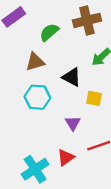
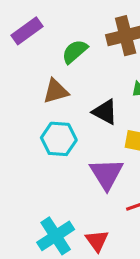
purple triangle: (73, 123) -> (106, 174), size x1.6
red triangle: (66, 157) -> (97, 241), moved, turned -30

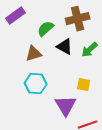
black triangle: (105, 112) -> (65, 47), moved

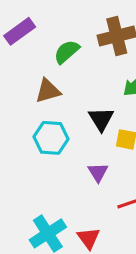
black triangle: (65, 47) -> (101, 119), moved, turned 30
purple triangle: (66, 106) -> (98, 172), size x0.6

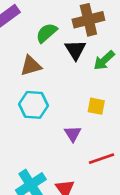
black triangle: (101, 119) -> (75, 50), moved

